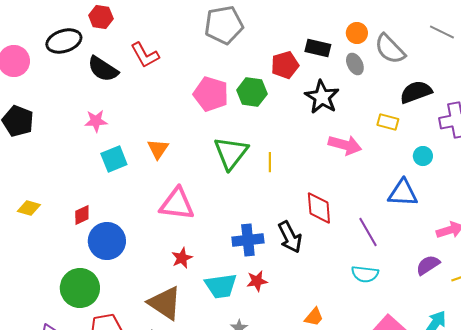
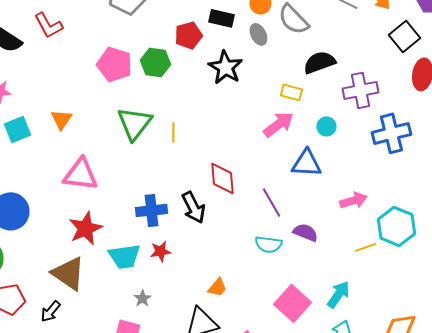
pink arrow: (345, 145) -> (278, 124), moved, turned -52
red star: (182, 258) -> (85, 228), size x1.6
purple semicircle: (428, 265) -> (305, 232), moved, turned 55

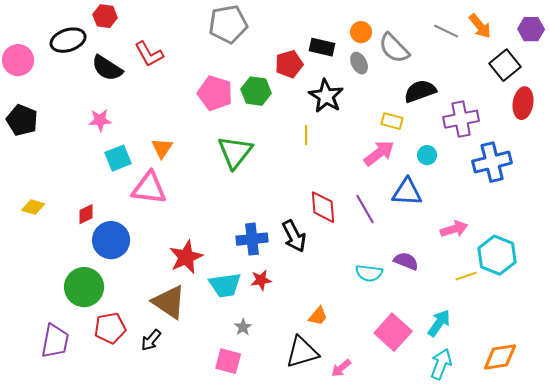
yellow line: (173, 132) -> (306, 135), moved
pink triangle: (80, 174) -> (149, 188), moved
purple line: (271, 202) -> (365, 209), moved

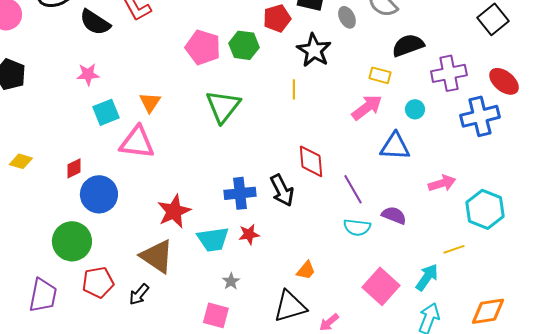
red ellipse: (523, 103) -> (504, 81), moved, turned -60
purple line: (365, 209) -> (353, 189), moved
yellow line: (466, 276) -> (454, 249), moved

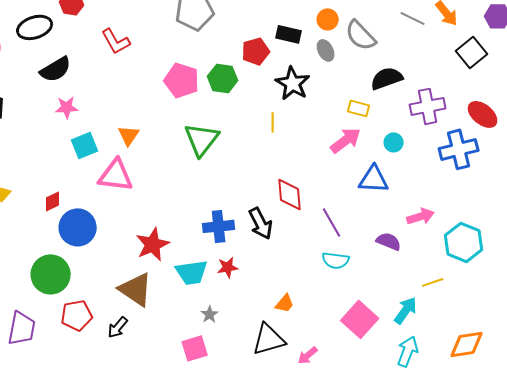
black semicircle: (95, 22) -> (56, 69), moved, turned -64
purple semicircle: (394, 215) -> (389, 241), moved
pink square: (216, 315) -> (195, 348), turned -32

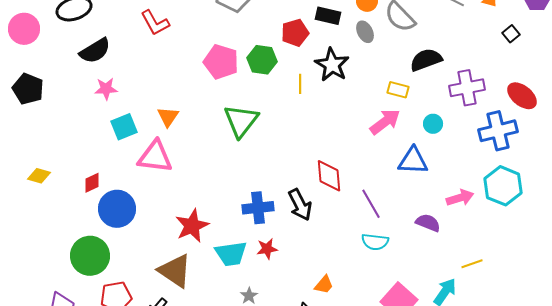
black square: (472, 52) -> (511, 34), size x0.6
yellow line: (273, 122) -> (300, 84), moved
cyan hexagon: (464, 242) -> (503, 186), moved

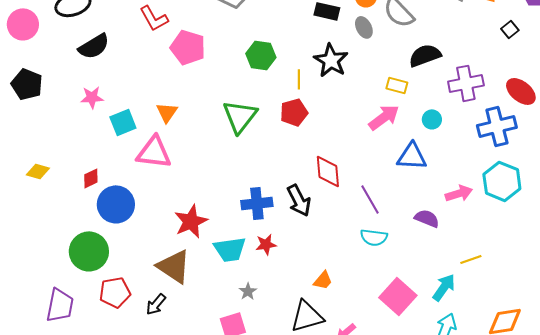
red pentagon: (295, 33) -> (294, 112), moved
pink pentagon: (221, 62) -> (188, 47), moved
pink star: (106, 89) -> (92, 97), moved

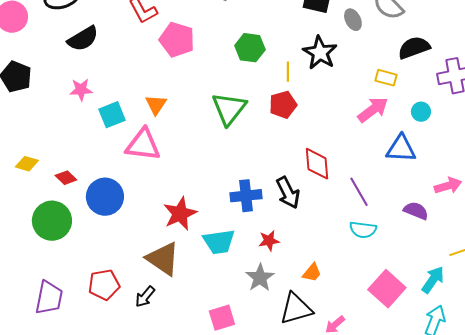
red diamond: (91, 178) -> (66, 178), moved, turned 70
red star: (266, 244) -> (269, 241), moved
green circle: (89, 251) -> (52, 221), moved
gray star: (248, 291) -> (260, 278), moved, size x1.6

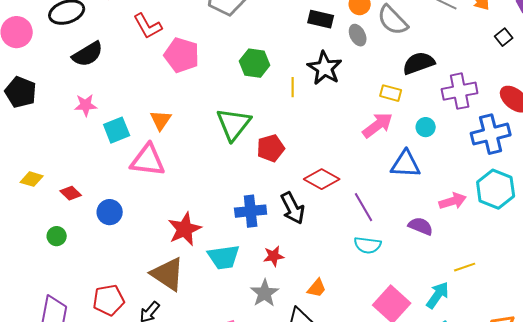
red pentagon: (283, 105) -> (271, 148), moved
red diamond: (317, 164) -> (322, 179), turned -56
blue circle: (105, 197) -> (110, 212), size x0.7
green circle: (52, 221) -> (57, 236), size x0.5

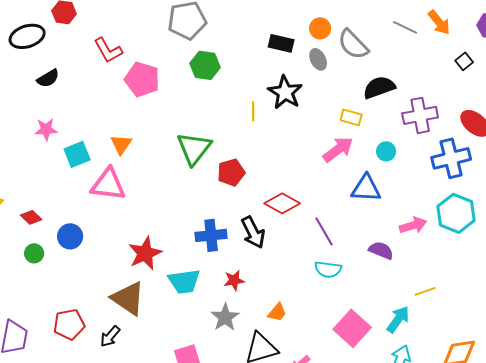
black semicircle: (88, 54) -> (48, 78), size x0.7
green hexagon: (255, 63) -> (205, 65), moved
green circle: (57, 236) -> (34, 253), moved

